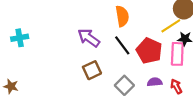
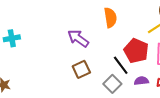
black line: (122, 45) -> (121, 65), moved

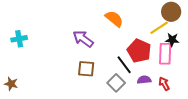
orange semicircle: (110, 18) -> (114, 19), turned -42
brown square: (81, 69) -> (86, 69), turned 30

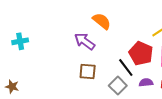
orange semicircle: (114, 19) -> (102, 21), moved

